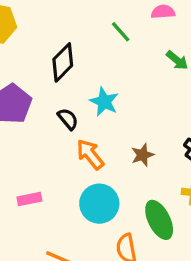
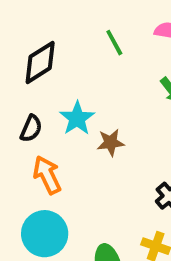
black semicircle: (68, 119) -> (31, 129), turned 50
brown star: (143, 155) -> (111, 142), moved

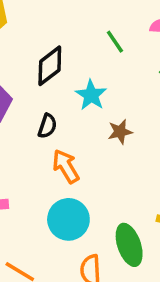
cyan star: (77, 118) -> (91, 95), moved

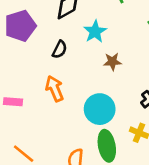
orange arrow: (66, 166) -> (55, 89), moved
cyan circle: (68, 219) -> (100, 109), moved

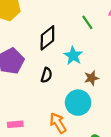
orange arrow: (55, 89) -> (58, 123), moved
cyan circle: (100, 109) -> (78, 103), moved

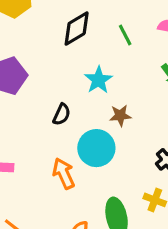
black diamond: (47, 38) -> (77, 28), moved
black semicircle: (46, 75) -> (62, 114), moved

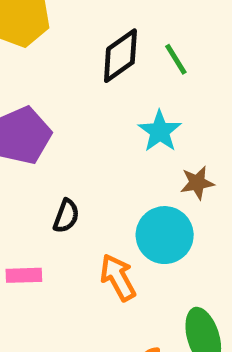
green line: (125, 35) -> (176, 59), moved
black semicircle: (62, 114) -> (66, 216), moved

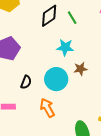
cyan star: (160, 131) -> (65, 47), turned -30
cyan circle: (165, 235) -> (56, 79), moved

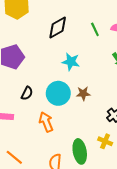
green line: (72, 18) -> (95, 29), moved
brown star: (81, 69) -> (83, 94), moved

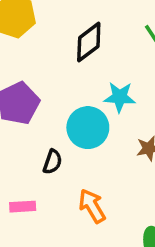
cyan circle: (58, 93) -> (88, 128), moved

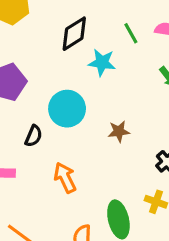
cyan star: (120, 97) -> (102, 62), moved

